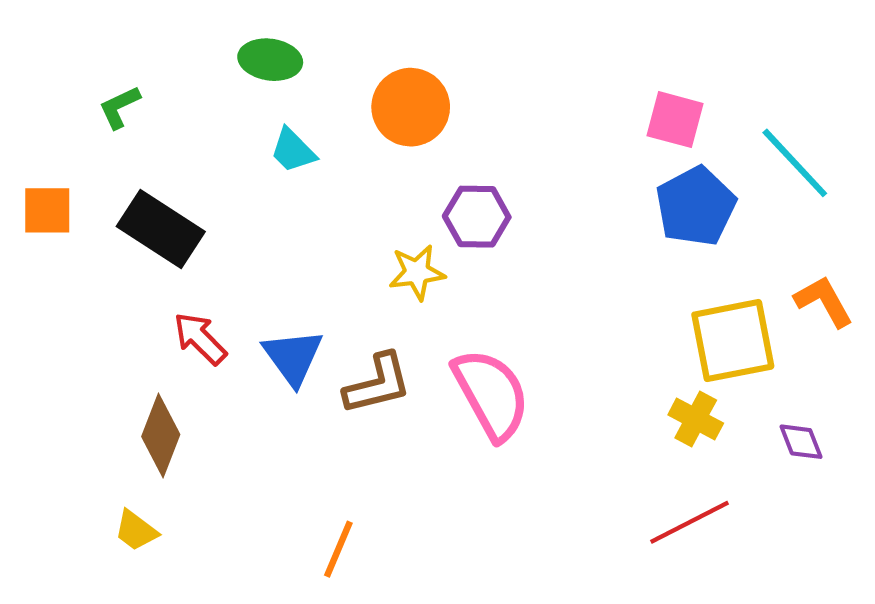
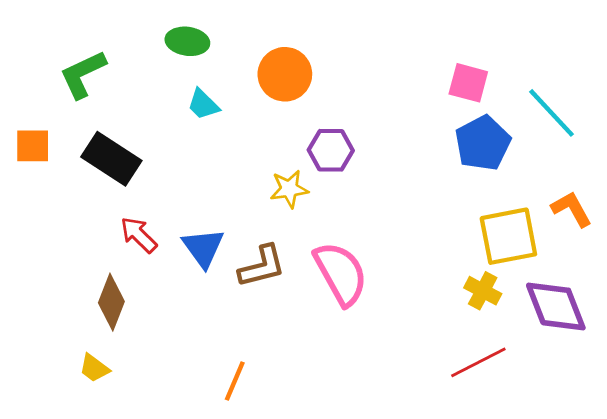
green L-shape: (119, 107) -> (83, 74), size x1.6
purple diamond: (801, 442) -> (556, 306), size x2.0

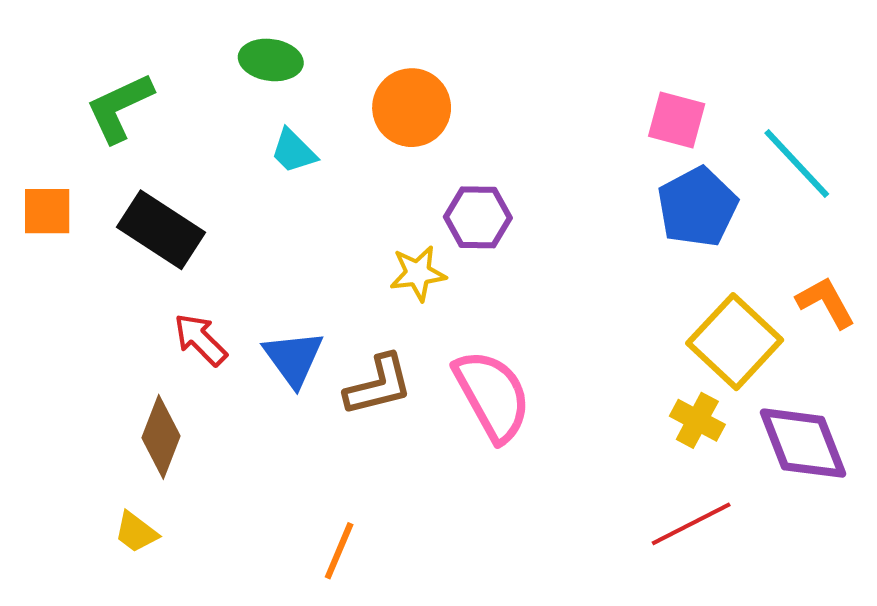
yellow square: (508, 236) -> (735, 342), turned -36

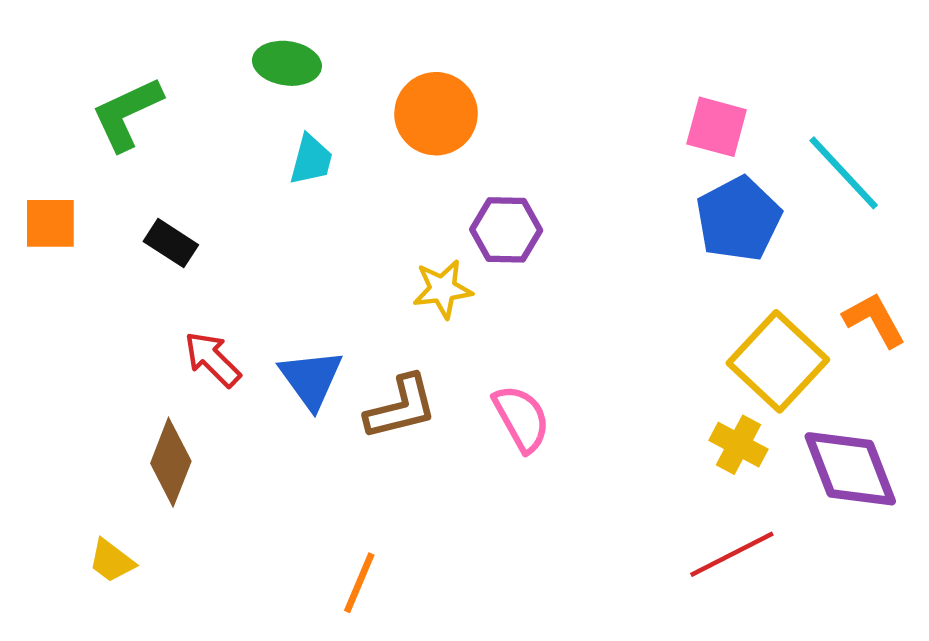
cyan trapezoid: (294, 151) -> (311, 160), turned -120
black rectangle: (161, 230) -> (171, 243), size x0.6
pink semicircle: (492, 395) -> (521, 418), size x0.7
yellow trapezoid: (136, 532) -> (112, 561), moved

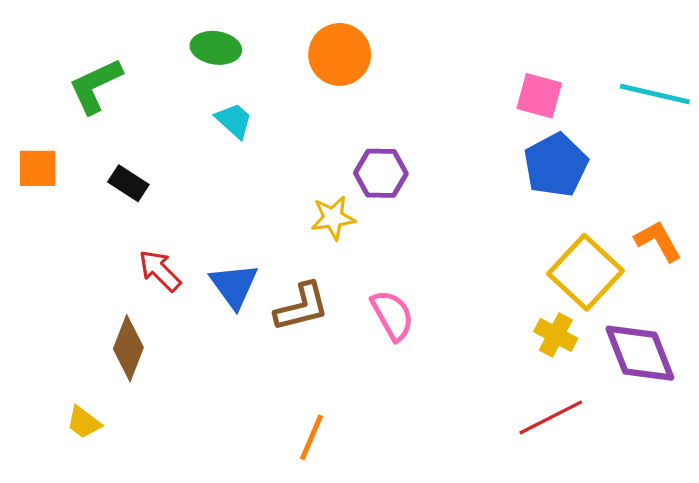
orange circle: (436, 114) -> (340, 54), moved
cyan trapezoid: (311, 160) -> (234, 120), turned -63
cyan line: (844, 173) -> (655, 94), moved, turned -34
orange line: (359, 583) -> (312, 437), moved

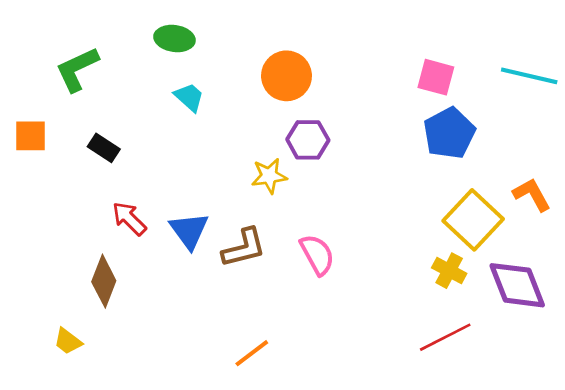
orange circle: (340, 54) -> (287, 76), moved
orange line: (312, 437) -> (252, 353), turned 30

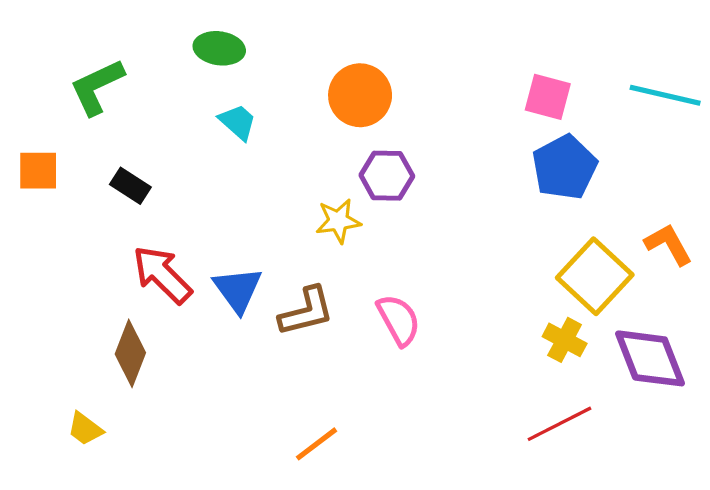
red arrow: (129, 219) -> (162, 275), size x1.4

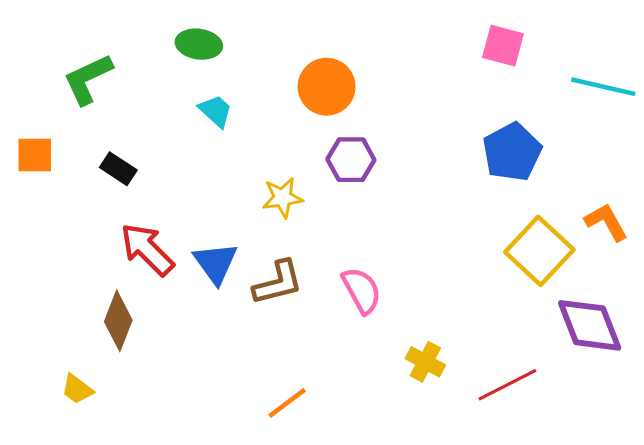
pink square: (548, 97) -> (503, 46), moved
yellow star: (338, 221) -> (282, 198), moved
yellow cross: (565, 340) -> (425, 362), moved

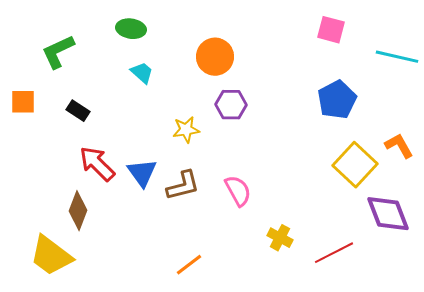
yellow trapezoid: (77, 389) -> (51, 256), size x2.0

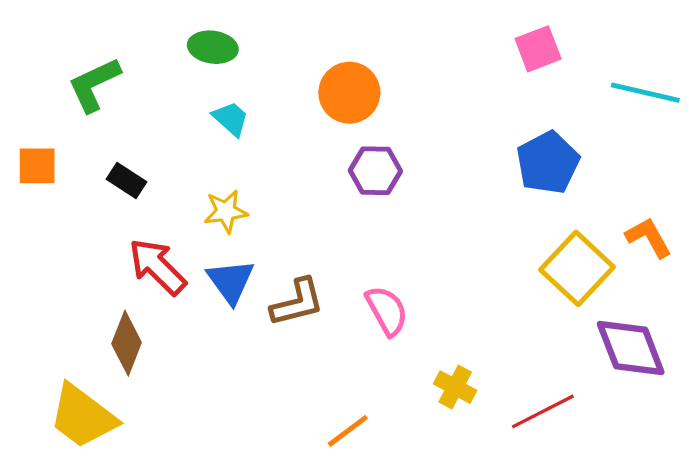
pink square: (331, 30) -> (538, 49), turned -36
yellow star: (186, 130) -> (226, 211), moved
orange line: (189, 265) -> (348, 431), moved

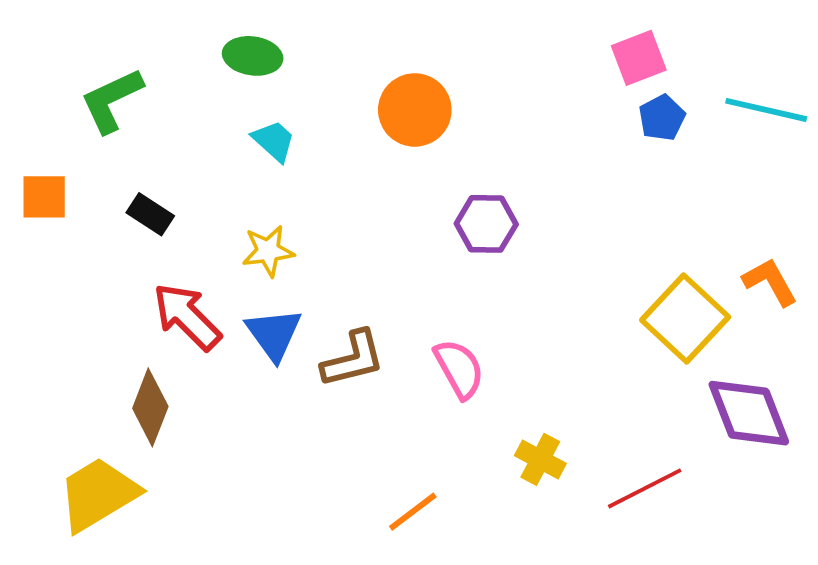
blue pentagon: (548, 163) -> (662, 118), moved, size x0.6
purple hexagon: (375, 171) -> (486, 224), moved
yellow trapezoid: (83, 416) -> (98, 494), turned 112

